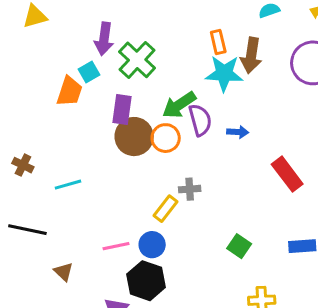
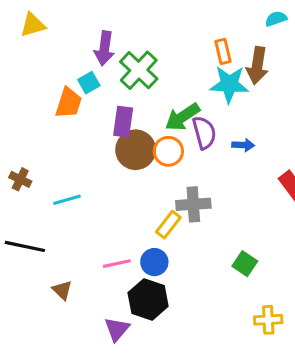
gray cross: (190, 189) -> (193, 204), size x1.5

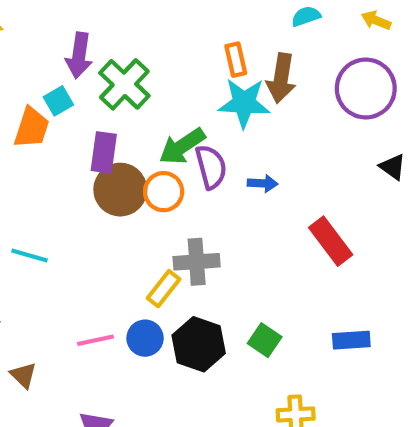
cyan line: (67, 200) -> (29, 256), turned 32
black hexagon: (148, 299) -> (199, 344), moved

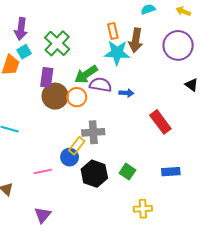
purple arrow: (79, 55) -> (21, 29), moved
purple semicircle: (211, 167) -> (101, 85), turned -65
blue circle: (145, 338) -> (70, 157), moved

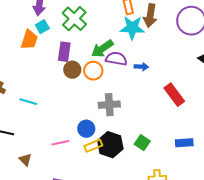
brown circle: (55, 96) -> (72, 70), size x0.7
yellow rectangle: (77, 146) -> (93, 146), moved, turned 30

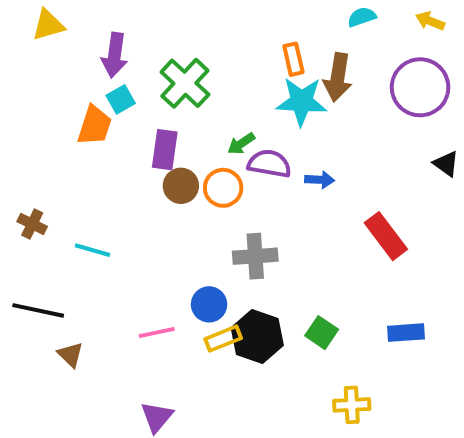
green arrow: (102, 49) -> (241, 144), size x0.6
brown triangle: (25, 160) -> (70, 355), moved

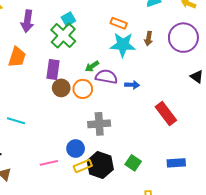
orange rectangle: (293, 59) -> (119, 23), turned -56
brown arrow: (338, 77) -> (148, 39), moved, size x0.6
cyan square: (121, 99) -> (68, 19), moved

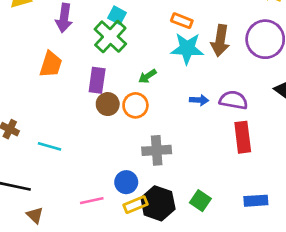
cyan square: (68, 19) -> (117, 15), turned -32
brown arrow: (148, 39) -> (220, 41), size x1.6
purple semicircle: (106, 77) -> (233, 100), moved
red rectangle: (166, 114) -> (243, 137), turned 30

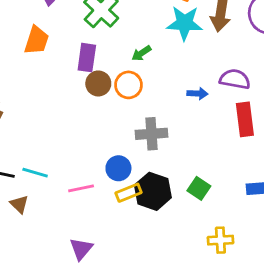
blue arrow: (199, 100) -> (197, 94), moved
cyan line: (49, 146) -> (35, 173), moved

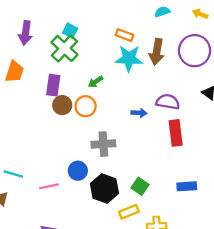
yellow rectangle: (128, 193) -> (129, 212), moved

